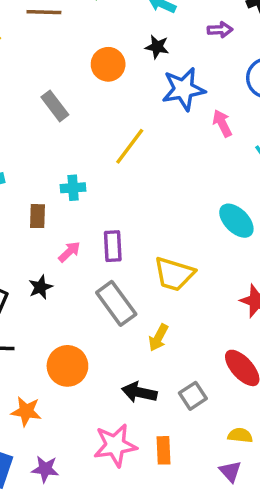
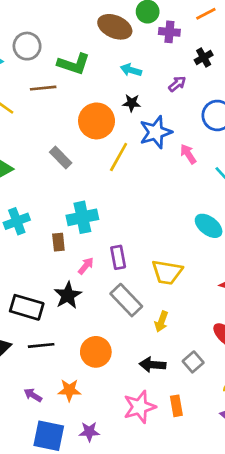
purple arrow: (220, 30) -> (177, 84), turned -30
orange circle: (108, 64) -> (97, 121), size x1.4
yellow line: (130, 146) -> (119, 157), moved
cyan cross: (73, 188) -> (82, 217), size x1.6
black star: (41, 287) -> (68, 295), size x1.5

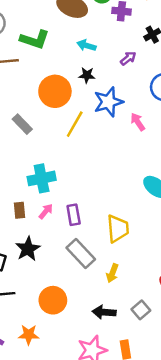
brown rectangle: (58, 242) -> (19, 210), moved
pink arrow: (86, 266) -> (46, 211), moved
yellow trapezoid: (167, 272) -> (118, 229), turned -104

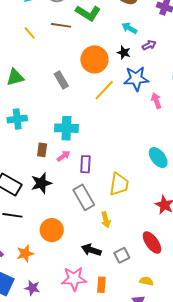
purple arrow: (128, 58) -> (149, 45), moved
yellow arrow: (112, 273) -> (106, 220), turned -49
orange star: (29, 335) -> (25, 254), turned -30

